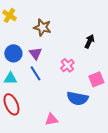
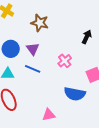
blue line: (35, 73) -> (33, 69), turned -35

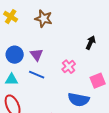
brown star: (40, 23) -> (44, 19), moved

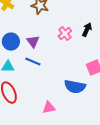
pink cross: (69, 67) -> (65, 34), moved

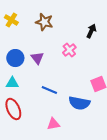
black arrow: (87, 30) -> (91, 31), moved
blue line: (33, 62) -> (49, 90), moved

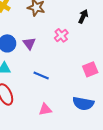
blue semicircle: (79, 103) -> (83, 103), moved

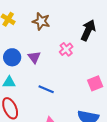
black arrow: (83, 16) -> (88, 30), size x1.5

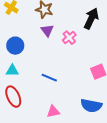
purple triangle: (34, 57) -> (47, 31), moved

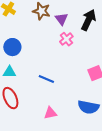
purple triangle: (47, 31) -> (61, 19), moved

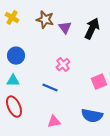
pink cross: (66, 39) -> (63, 65), moved

